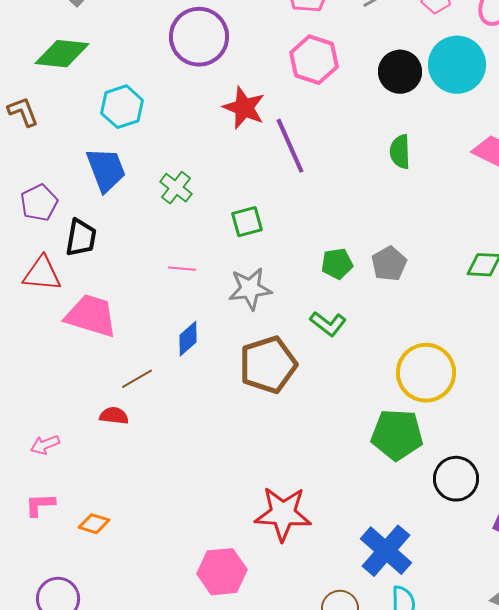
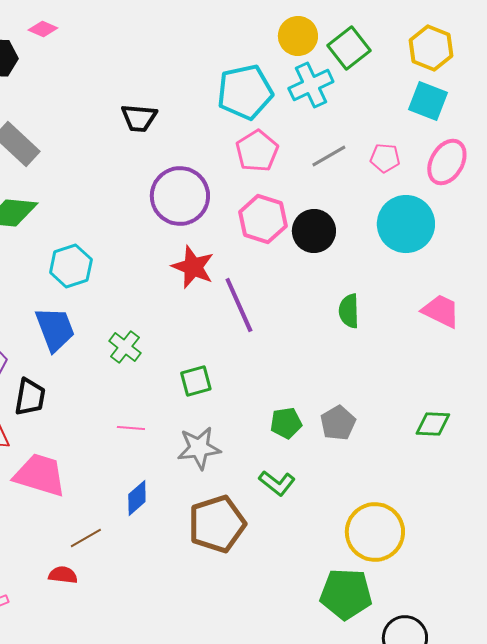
purple circle: (199, 37) -> (180, 196), moved
black circle: (400, 72) -> (314, 231), moved

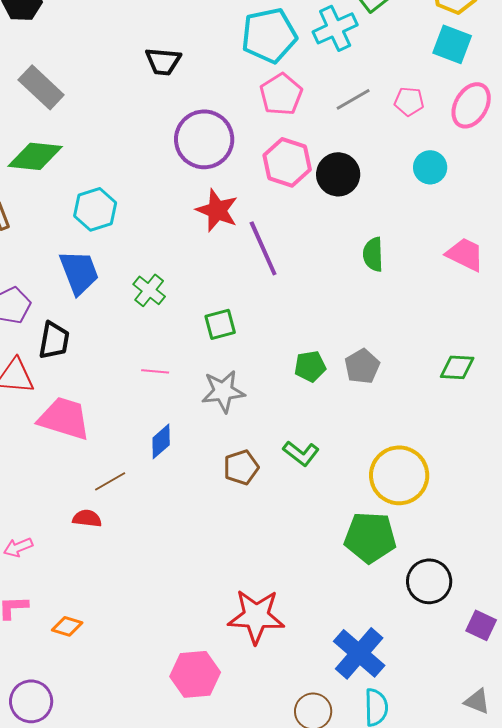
cyan circle: (406, 224) -> (430, 167), size x0.6
green L-shape: (277, 483) -> (301, 453), moved
brown pentagon: (217, 524) -> (241, 467), size x0.6

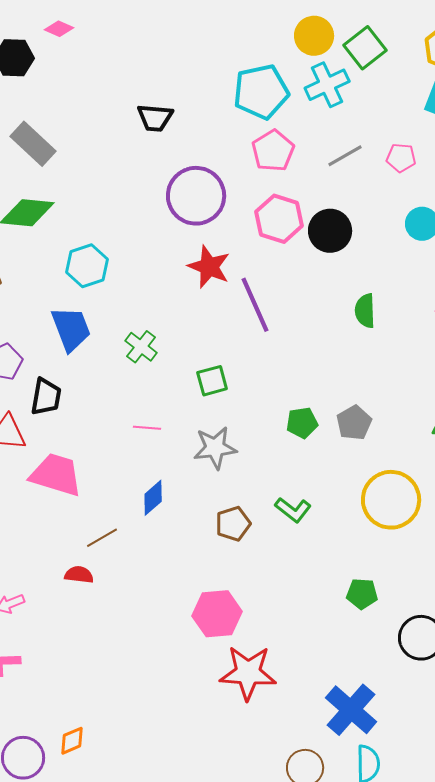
yellow circle: (399, 475) -> (391, 500), moved
green pentagon: (370, 537) -> (362, 594), size x0.6
orange diamond: (67, 626) -> (72, 741), moved, turned -40
pink hexagon: (195, 674) -> (217, 614), moved

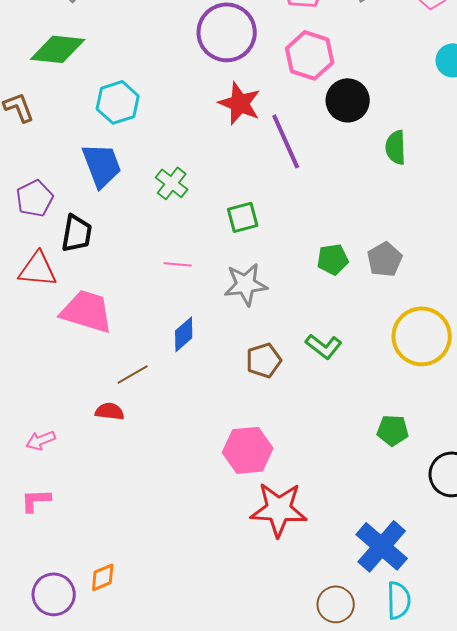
black circle: (330, 231) -> (348, 100), moved

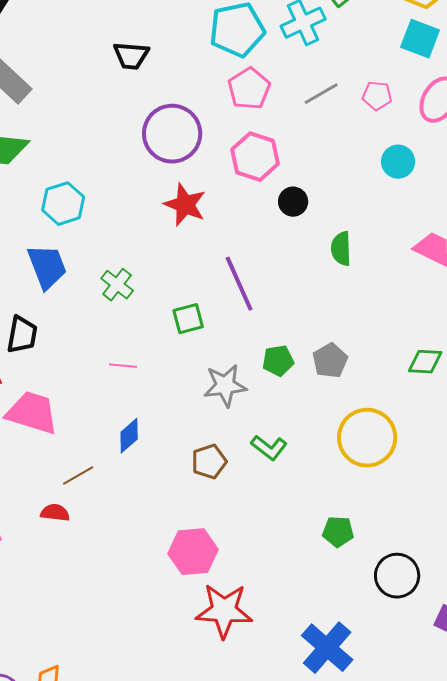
black circle: (348, 100) -> (293, 202), size x0.7
purple line: (286, 141) -> (239, 284), moved
gray star: (246, 284) -> (225, 386), moved

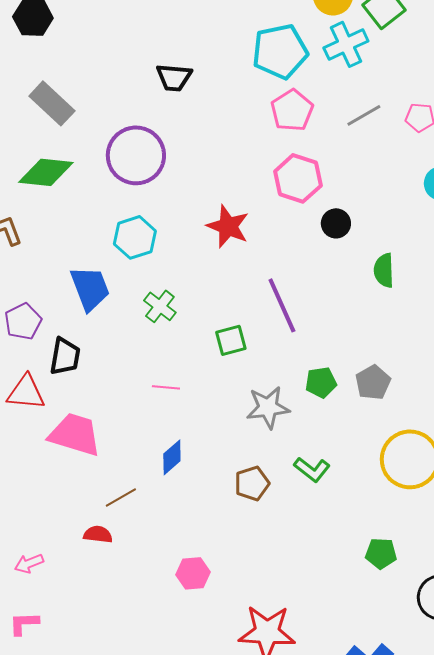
purple circle: (172, 134) -> (136, 155), moved
cyan hexagon: (63, 204) -> (135, 237), moved
pink hexagon: (193, 552) -> (193, 573), moved, size x0.7

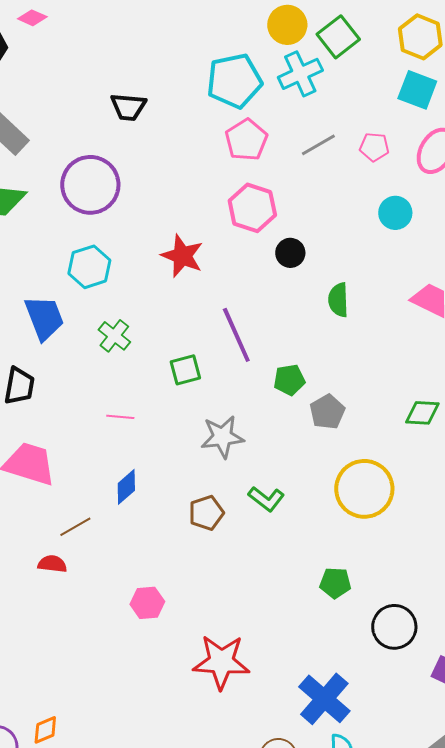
green pentagon: (321, 382) -> (289, 380), moved

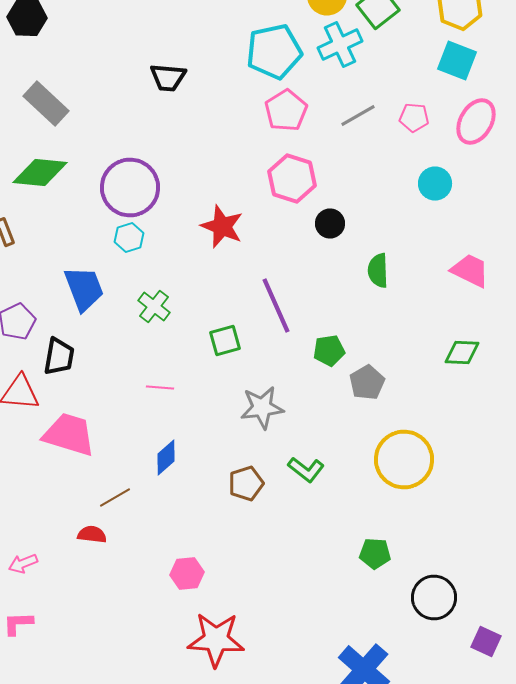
purple circle: (90, 185) -> (130, 188), moved
cyan hexagon: (89, 267) -> (129, 238), size x0.7
green diamond: (422, 413) -> (462, 352), moved
red star: (221, 662) -> (216, 640), moved

